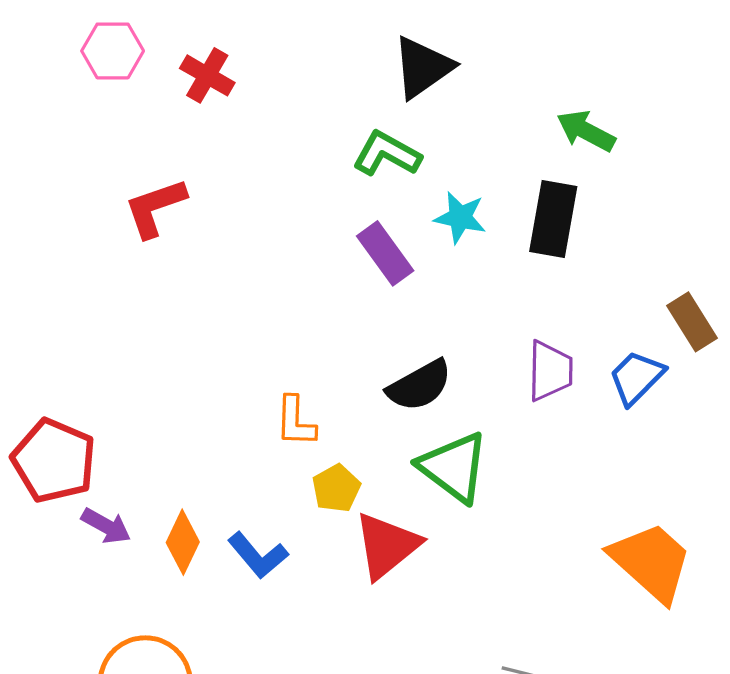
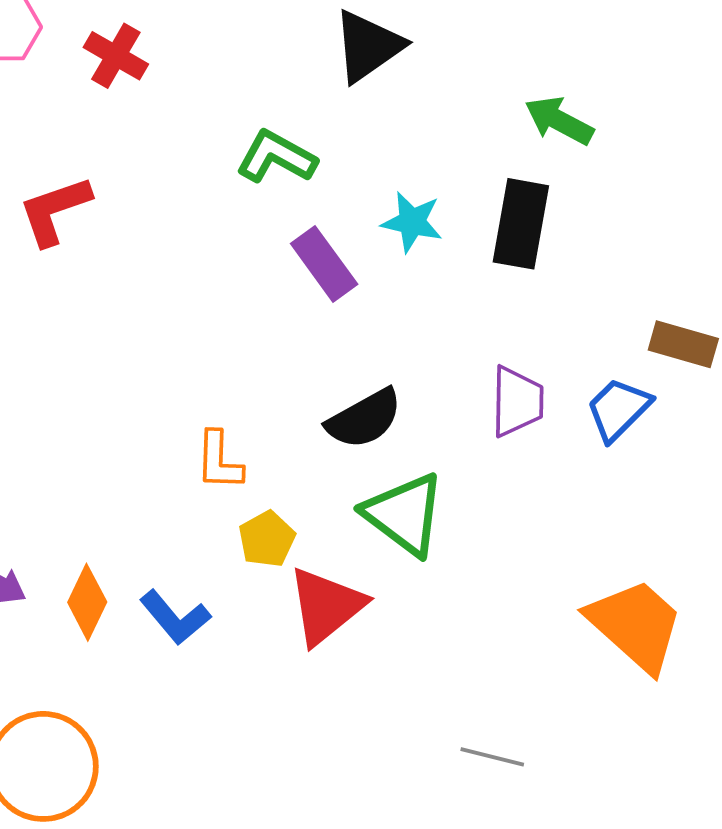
green L-shape: (387, 154) -> (276, 157), moved
brown rectangle: (692, 322) -> (683, 344), turned -42

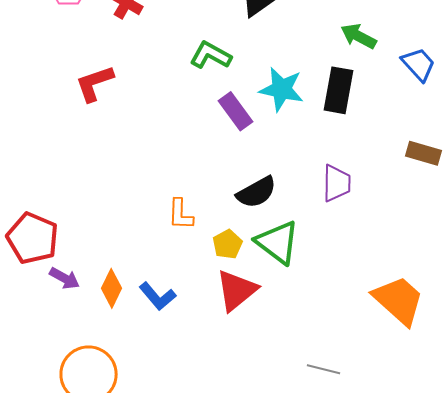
cyan star: (412, 222) -> (282, 89), size x1.4
blue trapezoid: (618, 409) -> (418, 64), moved, turned 93
yellow pentagon: (267, 539) -> (228, 244), moved

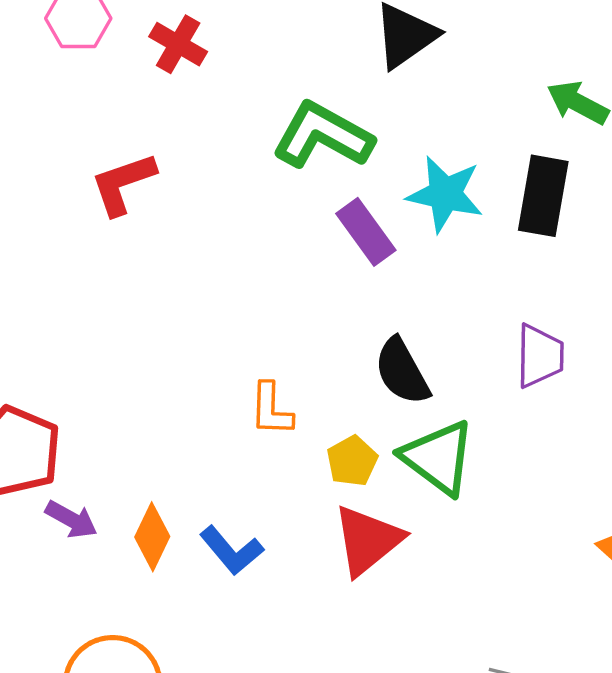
green L-shape: (210, 55) -> (323, 135), size x1.4
black semicircle: (256, 192) -> (402, 371), turned 90

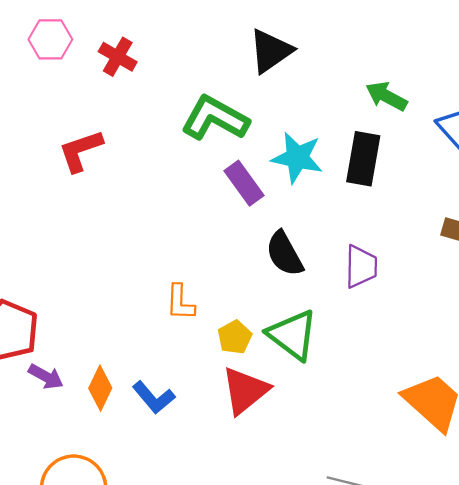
black semicircle: (402, 371) -> (284, 254), moved

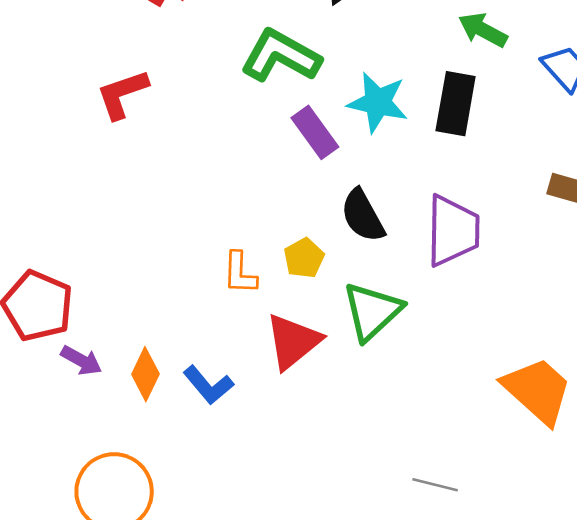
purple trapezoid: (361, 266) -> (453, 231), size x1.4
green triangle: (293, 335) -> (372, 311), turned 40
yellow pentagon: (235, 337) -> (304, 258), moved
red triangle: (245, 390) -> (293, 341), moved

